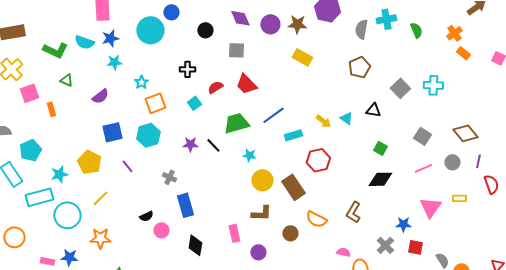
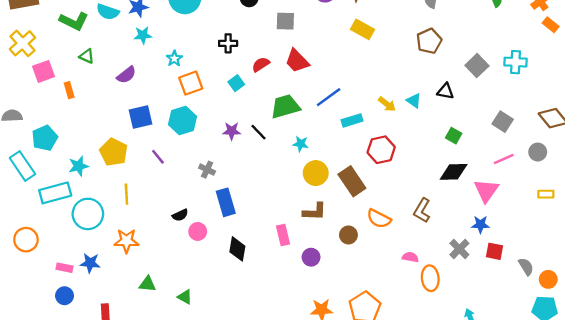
yellow line: (100, 198) -> (126, 194), turned -48
pink triangle: (430, 207) -> (486, 191), moved

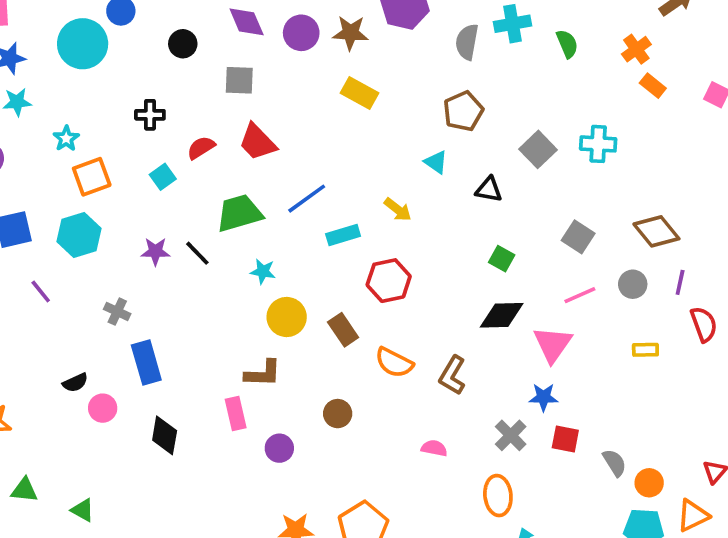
cyan triangle: (414, 101) -> (436, 162), moved
brown rectangle: (352, 181) -> (343, 330), size x0.7
brown L-shape: (315, 212) -> (263, 373), moved
orange semicircle: (379, 219) -> (394, 363), moved
orange ellipse: (430, 278) -> (498, 496), moved

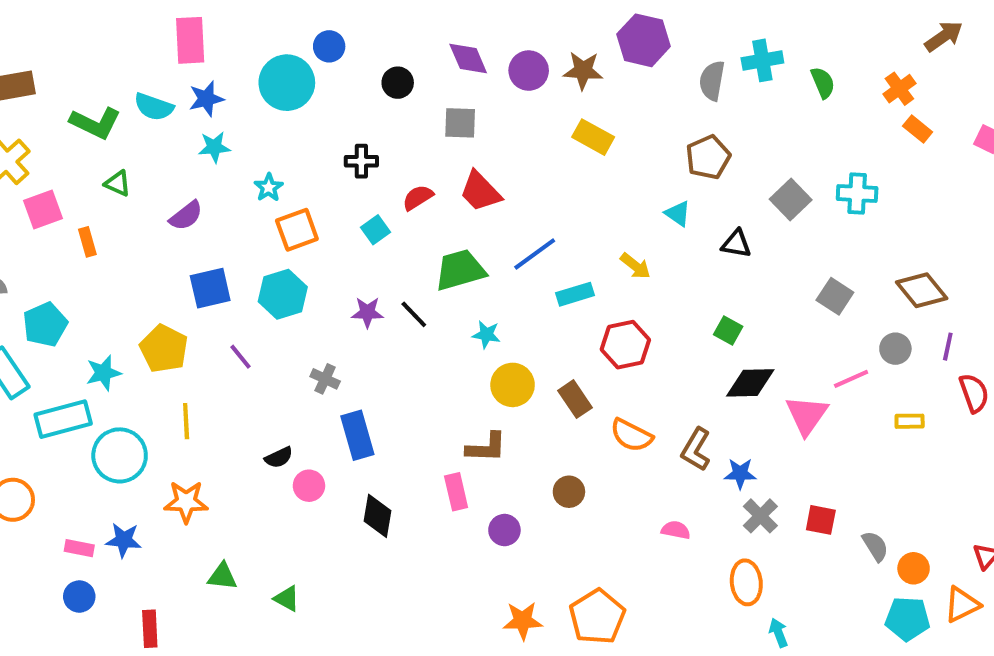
green square: (502, 259) -> (728, 330), moved
pink line: (580, 295) -> (851, 379), moved
blue star: (543, 397) -> (740, 474), moved

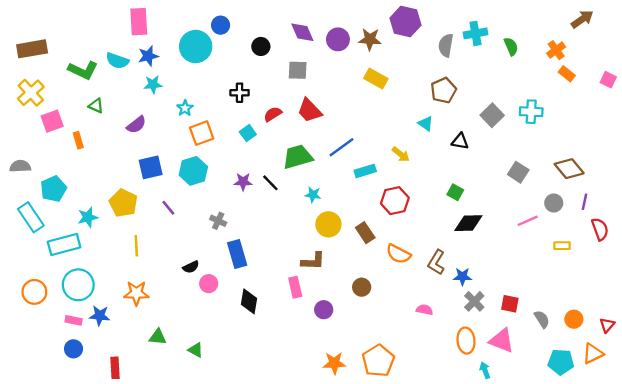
pink triangle: (807, 415) -> (502, 341), moved, turned -44
cyan circle: (120, 455) -> (78, 285), moved
orange circle: (914, 568) -> (574, 319), moved

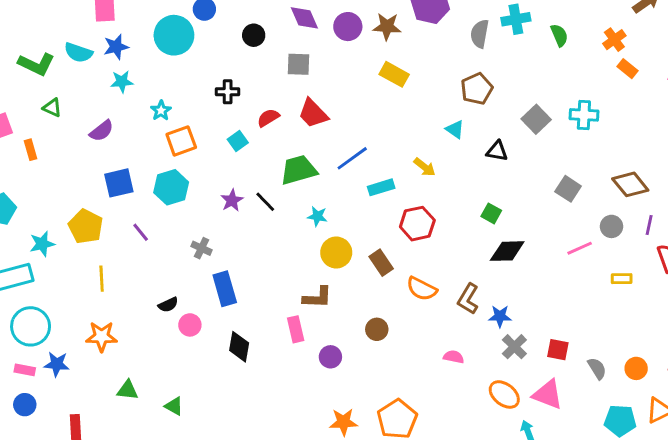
purple star: (243, 182) -> (232, 200), turned -30
orange ellipse: (466, 341) -> (504, 394), turned -45

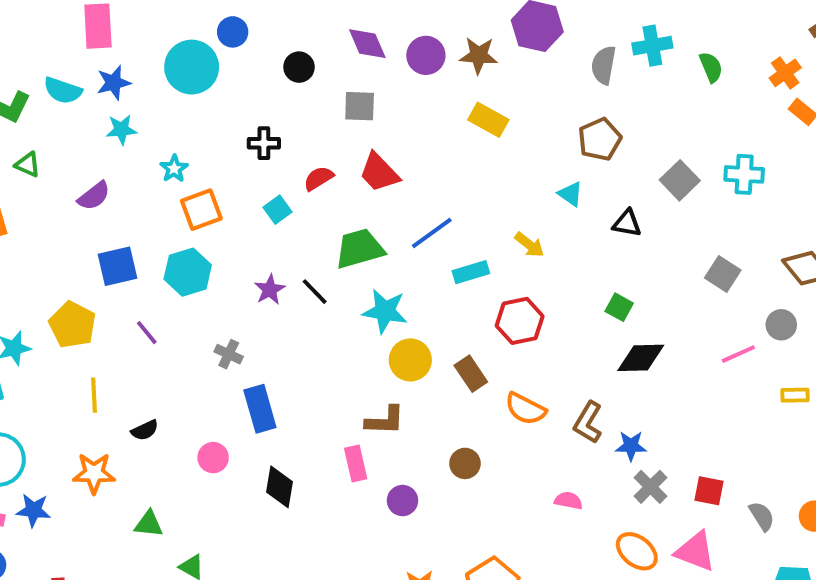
cyan star: (317, 216) -> (385, 311), size x1.6
black semicircle: (168, 305) -> (145, 430), moved
green triangle: (128, 390) -> (149, 524), moved

